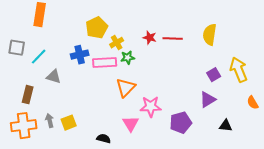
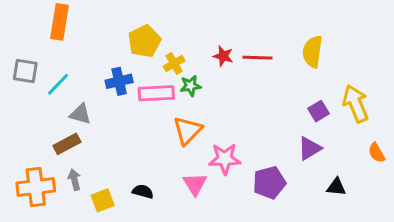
brown rectangle: (28, 95) -> (67, 144), moved, turned 48
yellow square: (69, 123) -> (103, 200), moved
black semicircle: (104, 139) -> (143, 191), moved

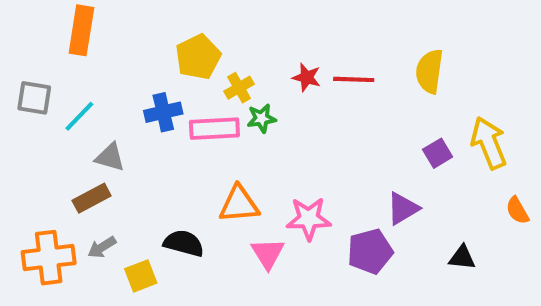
orange triangle: (188, 130) -> (239, 204), moved, turned 40
purple triangle: (310, 148) -> (403, 208), moved
gray arrow: (74, 180) -> (102, 247), turned -108
black semicircle: (143, 191) -> (184, 243), moved, size x1.4

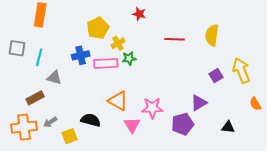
red star: (307, 77) -> (139, 14), moved
cyan line: (79, 116) -> (39, 57), turned -30
brown rectangle: (92, 198) -> (35, 98), moved
orange triangle: (239, 204) -> (118, 101), turned 35

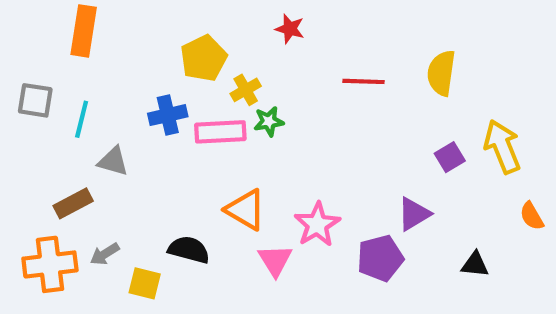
pink star: (152, 108) -> (317, 224), turned -30
yellow square: (69, 136) -> (145, 283), turned 35

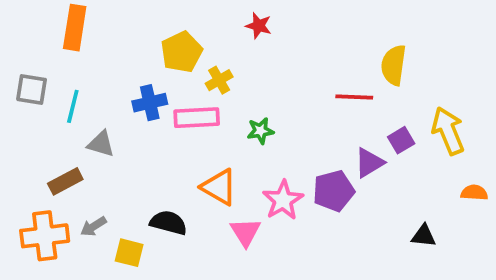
red line: (363, 81) -> (354, 97), moved
green star: (269, 121) -> (260, 131), moved
purple triangle: (414, 214) -> (369, 163), moved
orange semicircle: (532, 216) -> (474, 193), turned 124
purple pentagon: (380, 258) -> (334, 191), moved

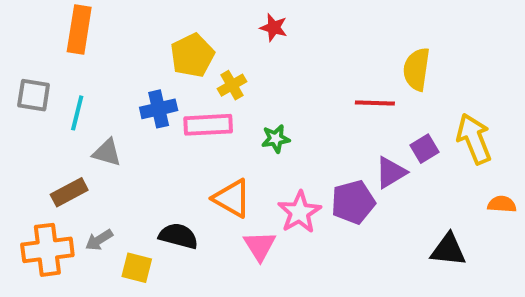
black triangle: (424, 236) -> (448, 250), size x1.4

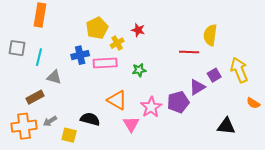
red star: (274, 28) -> (138, 30), moved
orange semicircle: (502, 204) -> (253, 103), turned -152

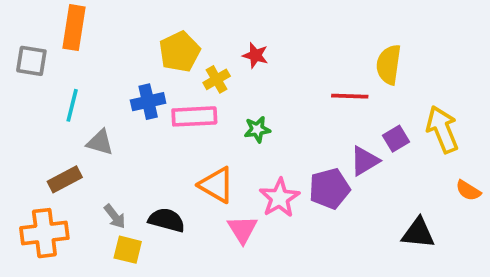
gray square: (17, 48) -> (31, 61), moved
gray arrow: (50, 121) -> (115, 216), moved, turned -96

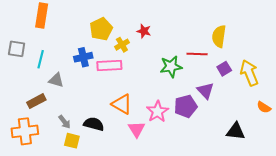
gray square: (31, 61) -> (17, 49), moved
green star: (257, 129) -> (171, 67), moved, size x1.5
purple square: (396, 139) -> (224, 69), moved
purple triangle: (365, 161) -> (205, 91), turned -42

